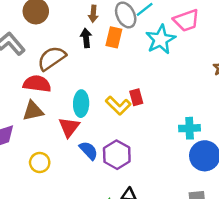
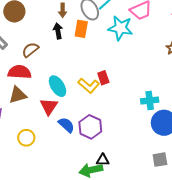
cyan star: (161, 39) -> (120, 28), turned -30
brown semicircle: (52, 58) -> (30, 50), size x0.7
cyan ellipse: (81, 104) -> (58, 86), turned -30

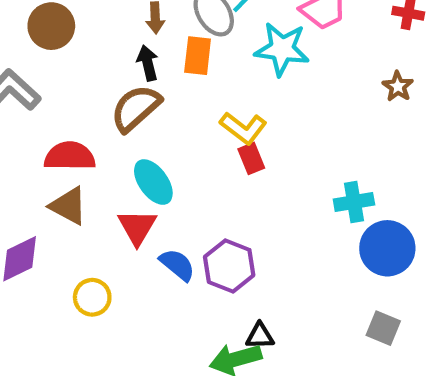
brown semicircle: (30, 50) -> (136, 108), moved, size x1.4
yellow L-shape: (89, 86) -> (243, 128), moved
brown triangle: (18, 95) -> (69, 206), turned 48
gray square: (160, 160) -> (383, 328), turned 35

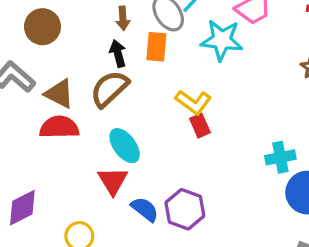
brown triangle: (69, 206) -> (59, 94), moved

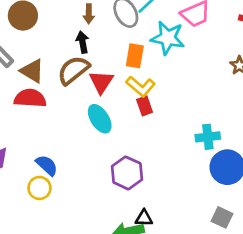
orange rectangle: (156, 47) -> (135, 56), moved
cyan ellipse: (125, 146) -> (100, 119), moved
red triangle: (113, 181) -> (101, 82), moved
blue semicircle: (145, 209) -> (47, 165), moved

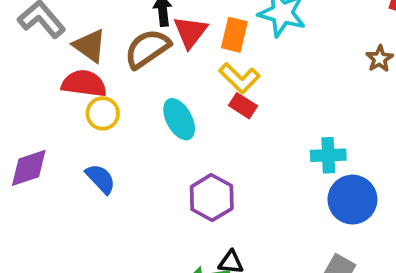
red triangle: (101, 82) -> (190, 32), moved
red rectangle: (145, 106) -> (243, 106), turned -42
yellow circle: (39, 188) -> (103, 113), moved

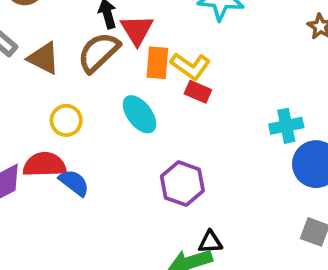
orange rectangle: (234, 35) -> (157, 63), moved
red semicircle: (84, 84) -> (45, 165), moved

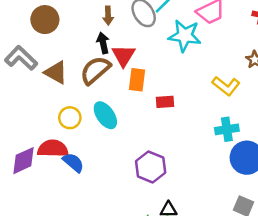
yellow L-shape: (190, 66) -> (226, 86), moved
red rectangle: (198, 92) -> (165, 102), turned -30
cyan ellipse: (139, 114) -> (105, 115), moved

